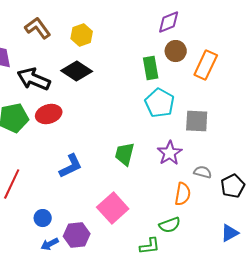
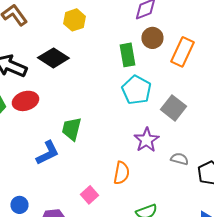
yellow hexagon: (82, 35) -> (74, 20), moved
gray square: (197, 121) -> (173, 108), turned 35
green trapezoid: (125, 154) -> (71, 129), moved
orange semicircle: (183, 194) -> (121, 173), moved
pink square: (113, 208) -> (89, 195), size x0.6

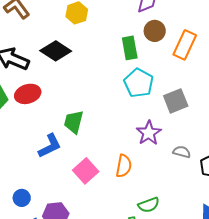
gray square: (173, 108) -> (176, 101), turned 30
pink square: (89, 195) -> (86, 171), moved, size x1.4

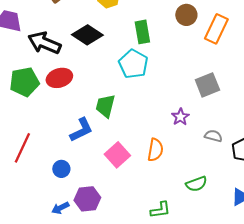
green rectangle: (130, 48) -> (142, 32), moved
cyan pentagon: (139, 83) -> (133, 64), moved
purple star: (149, 133) -> (180, 117), size x0.7
blue circle: (22, 198) -> (61, 169), moved
green semicircle: (149, 205) -> (196, 184), moved

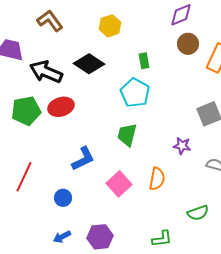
green rectangle: (142, 32) -> (144, 61), size x0.7
green trapezoid: (105, 106) -> (127, 135), moved
purple star: (180, 117) -> (182, 146), turned -30
purple hexagon: (87, 199) -> (100, 237), moved

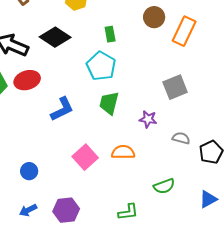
green trapezoid: (127, 135) -> (109, 103), moved
blue L-shape: (83, 159) -> (62, 109), moved
orange semicircle: (157, 179) -> (123, 152), turned -100

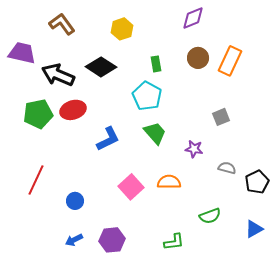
brown circle: (154, 17) -> (198, 58), moved
gray square: (175, 87) -> (221, 117), size x0.7
green trapezoid: (109, 103) -> (155, 133), turned 125

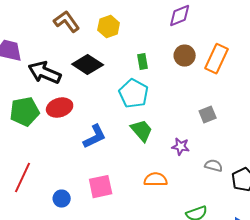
brown L-shape: (62, 24) -> (67, 22), moved
pink square: (131, 187) -> (101, 187), moved, turned 30

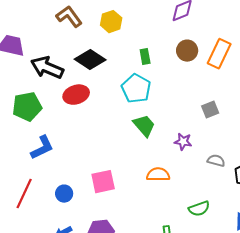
red ellipse: (60, 108) -> (76, 95), moved
blue L-shape: (95, 137) -> (42, 148), moved
red line: (23, 178) -> (24, 194), moved

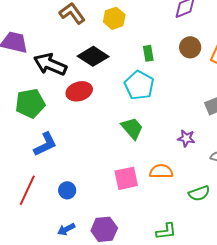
green trapezoid: (144, 126) -> (132, 128), moved
pink square: (103, 182) -> (126, 178), moved
green semicircle: (199, 209) -> (199, 193), moved

